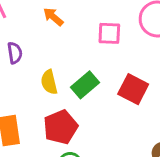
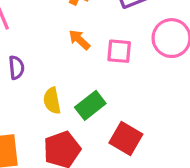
orange arrow: (53, 17) -> (79, 40), moved
red square: (133, 89) -> (126, 139), moved

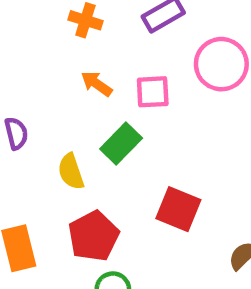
green rectangle: (90, 105) -> (121, 143), moved

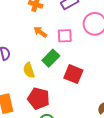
red square: (178, 209) -> (73, 74), moved
red pentagon: (94, 236) -> (39, 98), turned -30

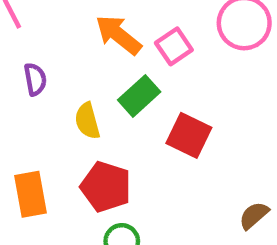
orange arrow: (40, 32) -> (118, 35), size x1.5
pink square: (65, 36) -> (174, 46), turned -35

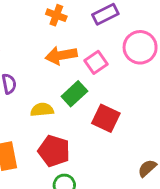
orange arrow: (118, 35) -> (61, 55), turned -48
yellow semicircle: (87, 121) -> (42, 110), turned 100

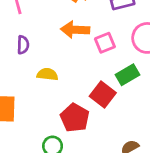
green rectangle: (74, 94) -> (128, 75), moved
red pentagon: (54, 151) -> (75, 118), moved

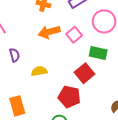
green rectangle: (128, 75) -> (98, 53), turned 60
red square: (103, 94) -> (84, 73), turned 30

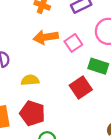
red pentagon: (69, 97) -> (32, 113), moved

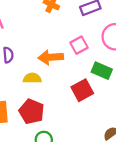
orange arrow: (46, 37) -> (51, 57), moved

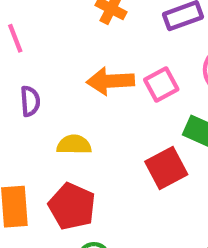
orange arrow: (51, 57) -> (110, 81), moved

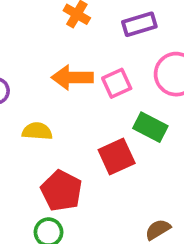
red pentagon: (72, 206) -> (61, 191), moved

